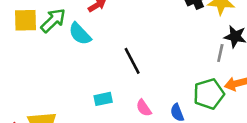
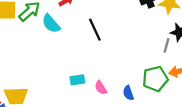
black line: (132, 61) -> (95, 30), moved
cyan rectangle: (103, 99) -> (77, 80), moved

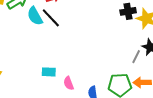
black line: (95, 30) -> (51, 18), moved, turned -30

